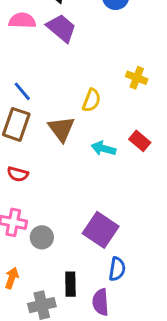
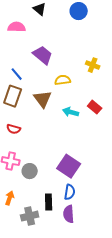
purple trapezoid: (61, 28) -> (43, 55), moved
yellow semicircle: (92, 100) -> (63, 80), turned -119
blue semicircle: (117, 269) -> (70, 192), moved

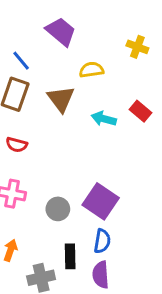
gray circle: (30, 171) -> (58, 209), moved

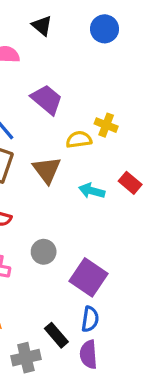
yellow cross: (137, 47) -> (106, 125), moved
gray circle: (58, 209) -> (44, 252), moved
black rectangle: (70, 256) -> (56, 335), turned -40

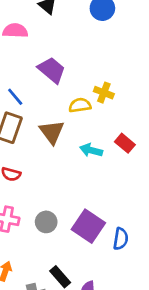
gray circle: (44, 252) -> (46, 222), moved
blue semicircle: (90, 319) -> (121, 239), moved

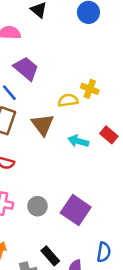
purple trapezoid: (52, 70) -> (26, 68), moved
blue semicircle: (121, 239) -> (104, 252), moved

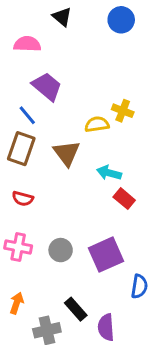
red rectangle: (109, 135) -> (124, 199), moved
purple square: (76, 210) -> (106, 255), turned 32
blue semicircle: (104, 252) -> (139, 286), moved

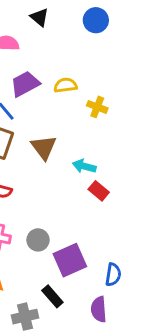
purple trapezoid: (47, 86) -> (25, 84), turned -68
yellow semicircle: (97, 124) -> (65, 85), moved
purple square: (106, 255) -> (70, 260), moved
purple semicircle: (106, 327) -> (99, 309), moved

